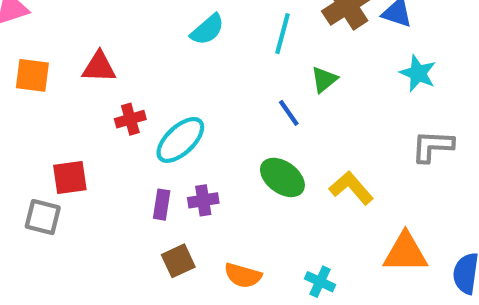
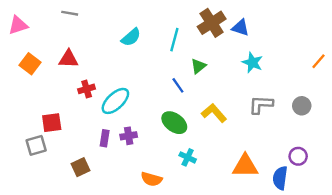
orange square: (32, 75) -> (30, 64), turned 30
yellow L-shape: (351, 188) -> (214, 113), moved
gray square: (43, 217) -> (36, 145), turned -30
brown square: (178, 261) -> (81, 167), moved
cyan cross: (320, 282) -> (188, 157), moved

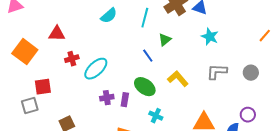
orange square: (30, 64) -> (25, 52), moved, size x1.4
purple rectangle: (105, 138) -> (125, 100), moved

